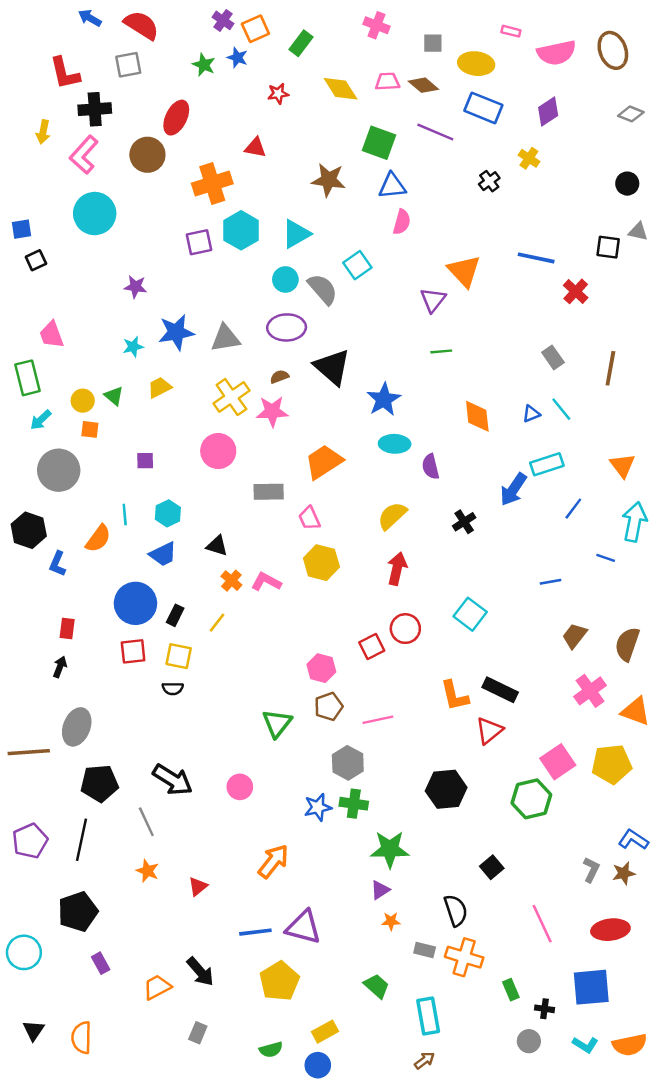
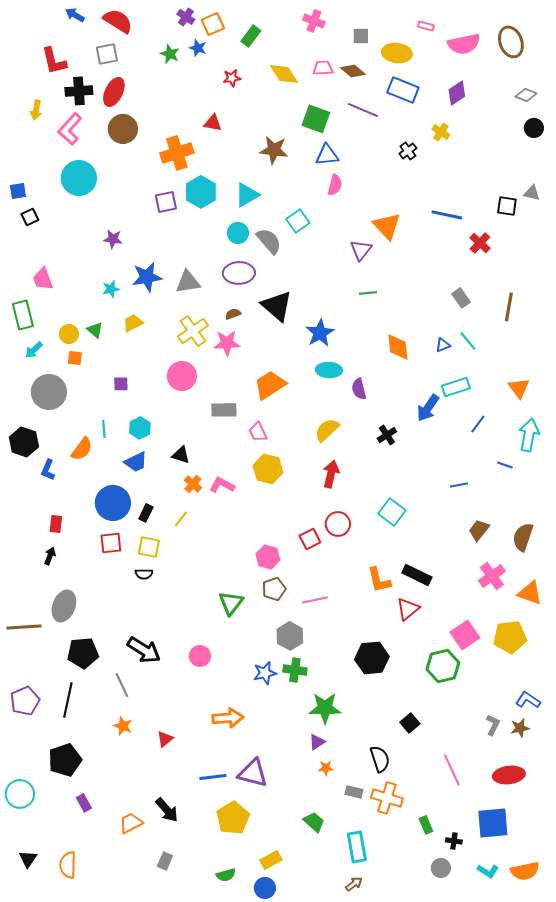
red ellipse: (176, 118) -> (114, 92), moved
black circle: (627, 184) -> (534, 128), moved
orange arrow: (273, 861) -> (228, 718), turned 48

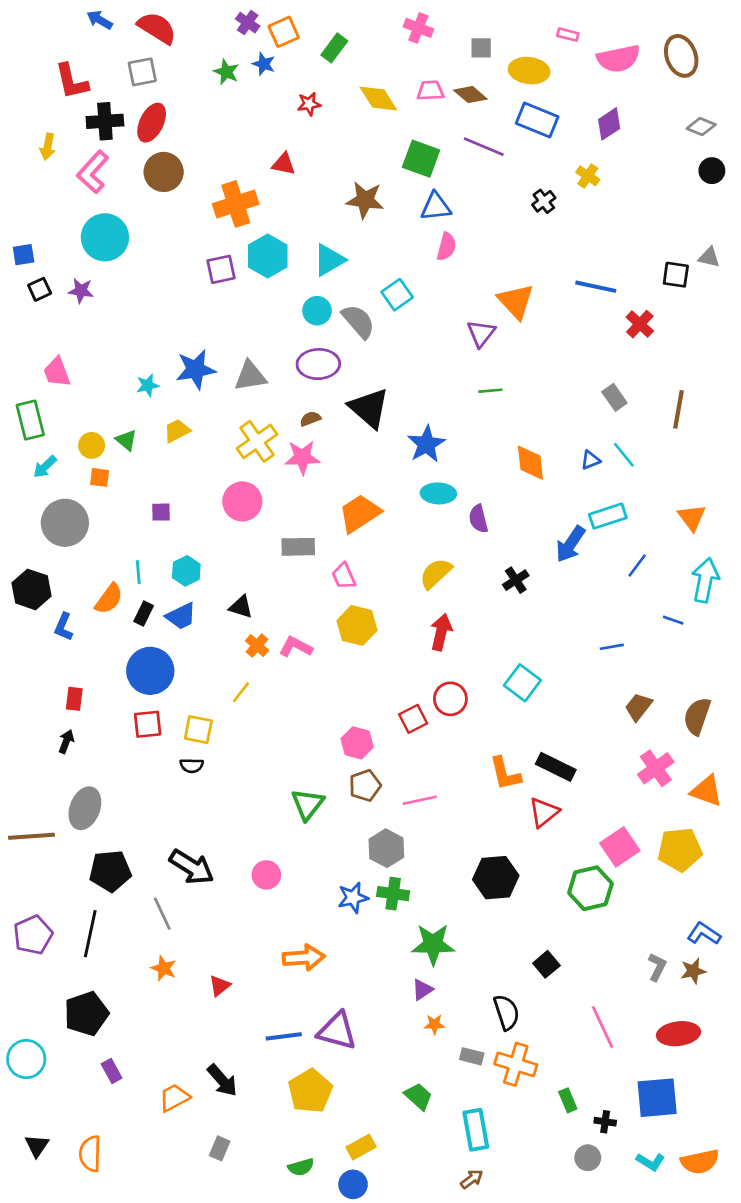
purple star: (113, 239) -> (81, 291), moved
black rectangle: (146, 513) -> (144, 613), moved

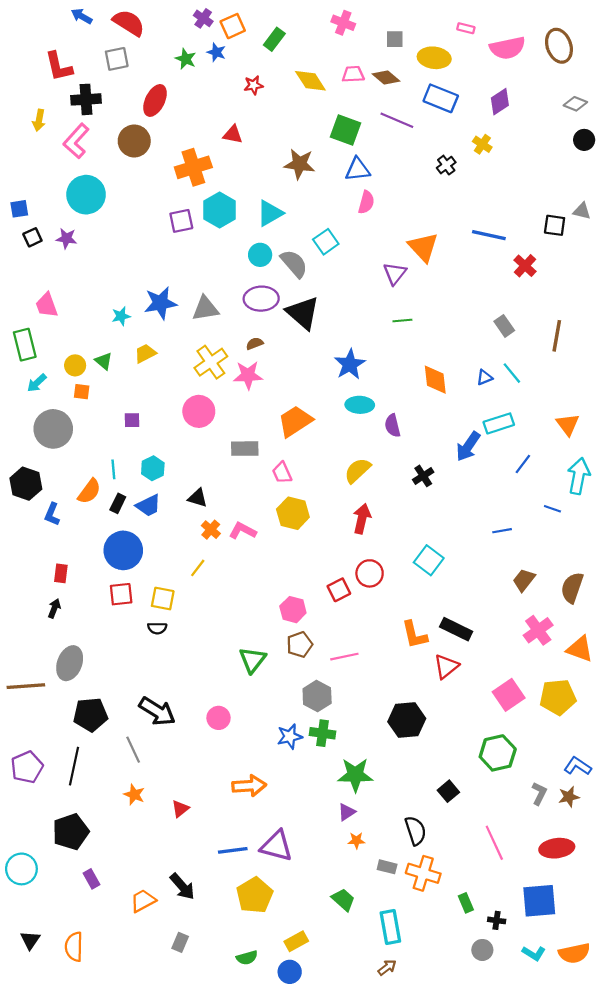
red ellipse: (152, 123) -> (155, 100), moved
black triangle: (369, 408) -> (303, 313), moved
green hexagon: (590, 888) -> (498, 753), moved

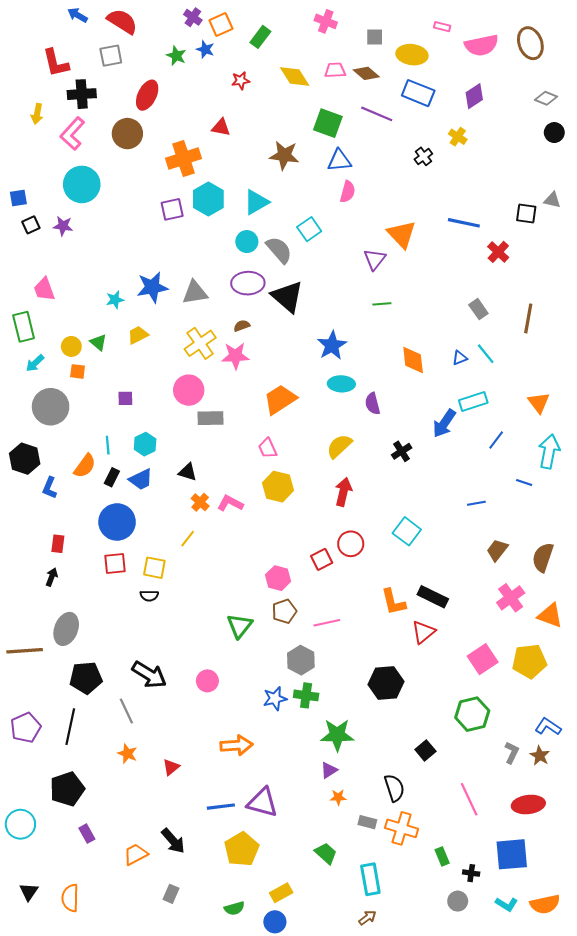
gray rectangle: (245, 449) -> (211, 418), moved
brown star: (569, 797) -> (540, 756), turned -30

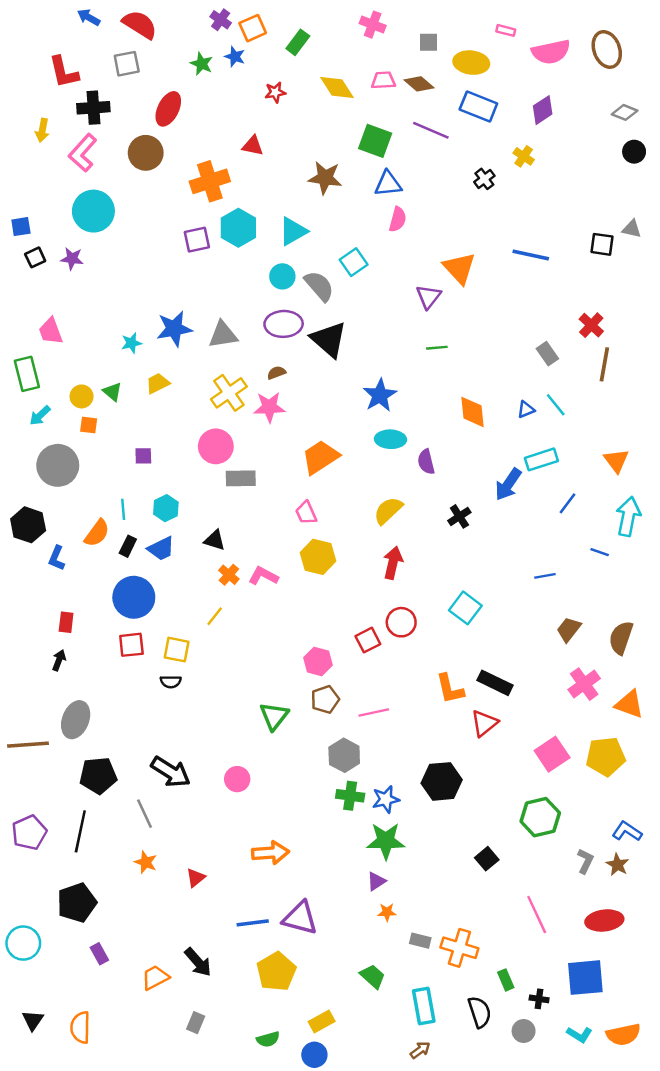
red cross: (498, 252) -> (591, 325), moved
blue star: (275, 699) -> (386, 799), moved
black semicircle: (394, 788) -> (480, 1012), moved

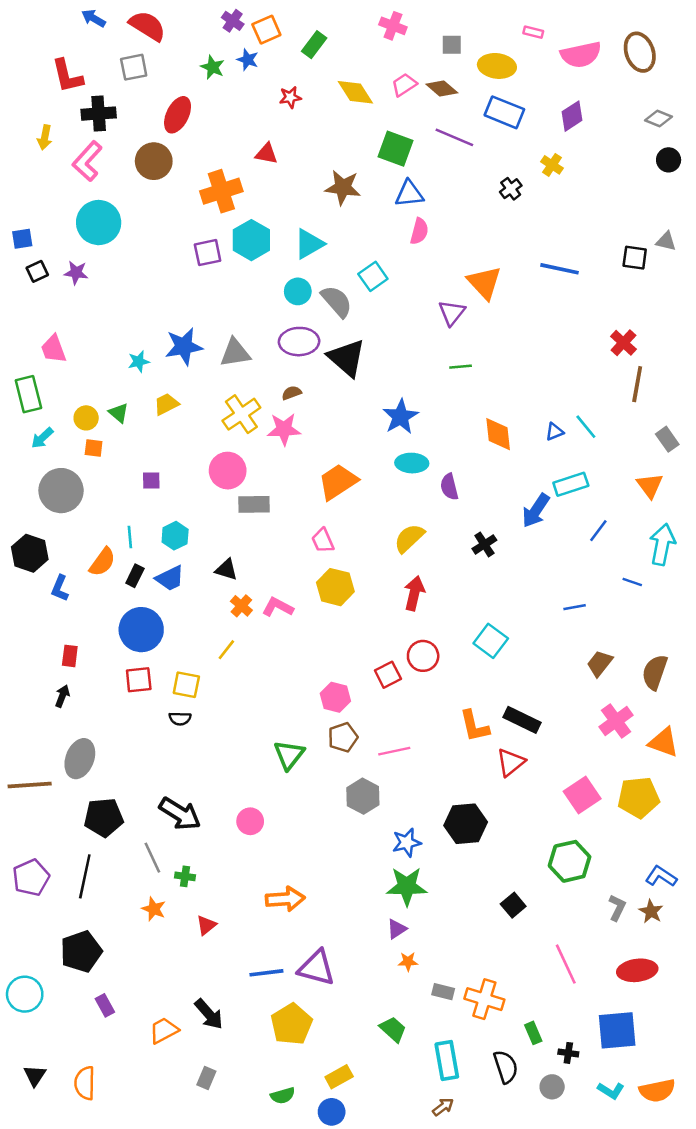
pink trapezoid: (383, 80) -> (404, 85), turned -30
gray rectangle: (547, 354) -> (667, 439), moved
green cross: (350, 796) -> (185, 876), moved, size x0.7

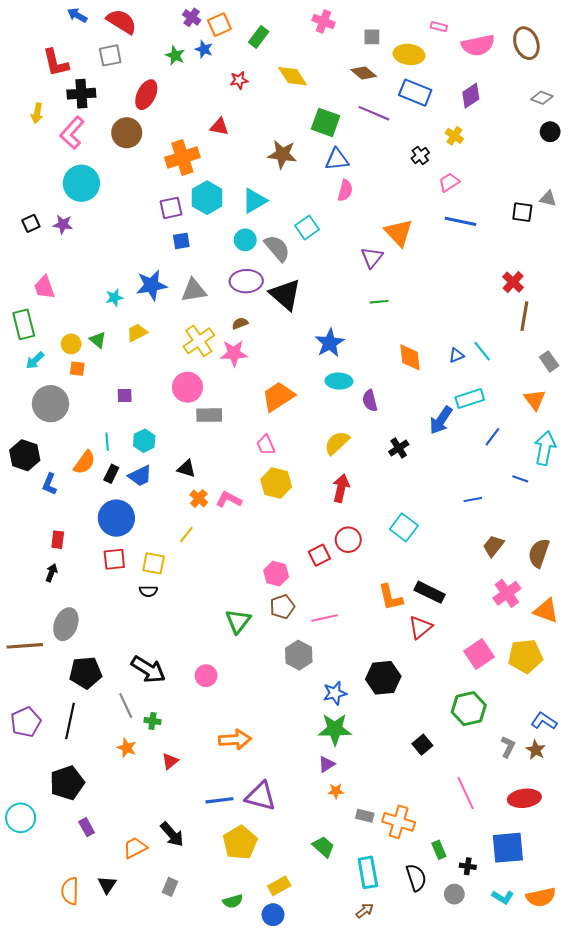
pink trapezoid: (404, 85) -> (449, 182), moved
blue square: (22, 239) -> (181, 241), moved
black triangle: (35, 1076) -> (107, 885), moved

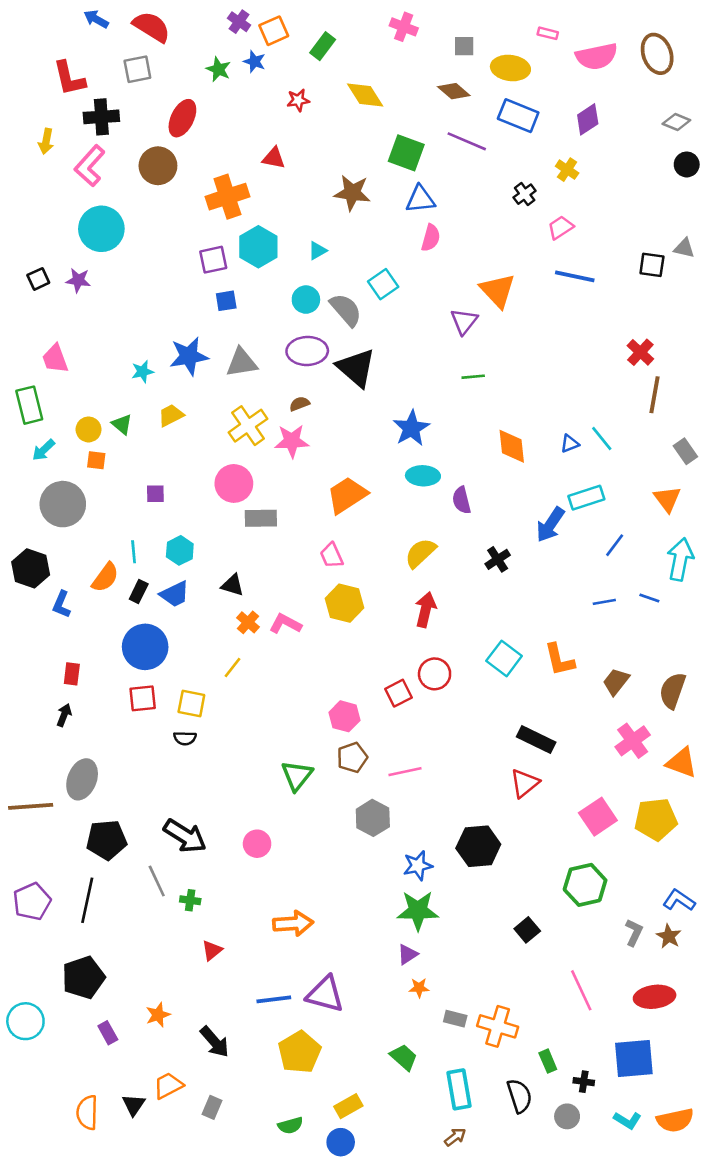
cyan triangle: (254, 201) -> (317, 251), size x0.6
blue line: (473, 500) -> (604, 602), moved
orange L-shape: (390, 597) -> (559, 660), moved
orange star: (127, 748) -> (158, 1015), moved, turned 30
orange trapezoid: (135, 848) -> (168, 1086), moved

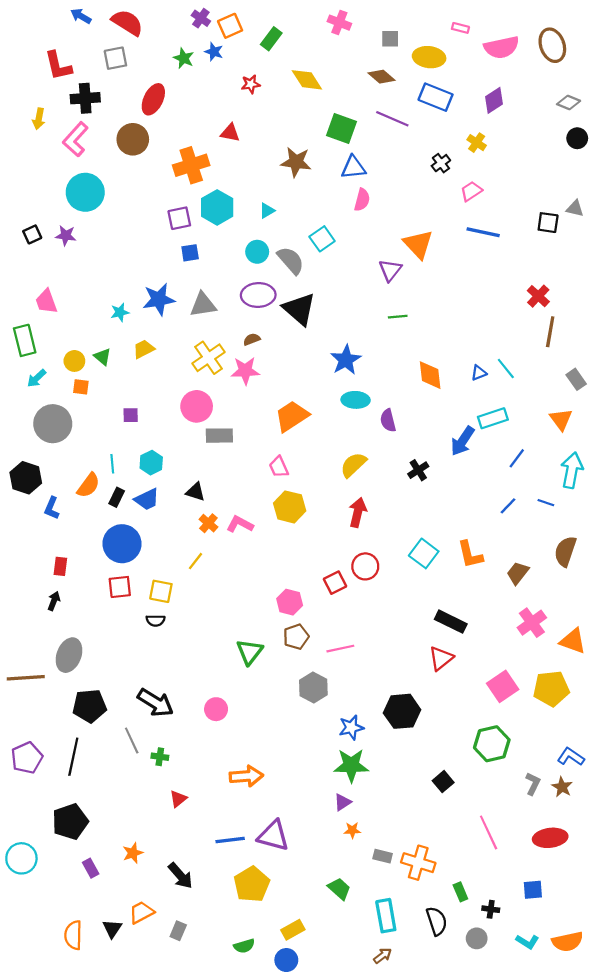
blue line: (604, 602) -> (508, 506), turned -36
brown semicircle: (673, 691) -> (565, 551), moved
blue square: (634, 1059) -> (533, 890), size x0.6

